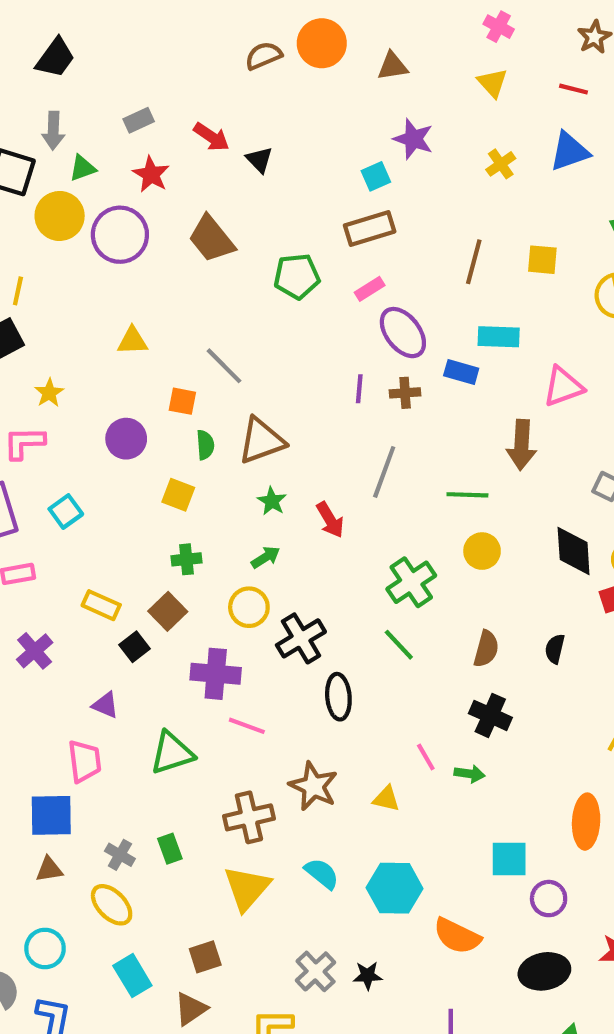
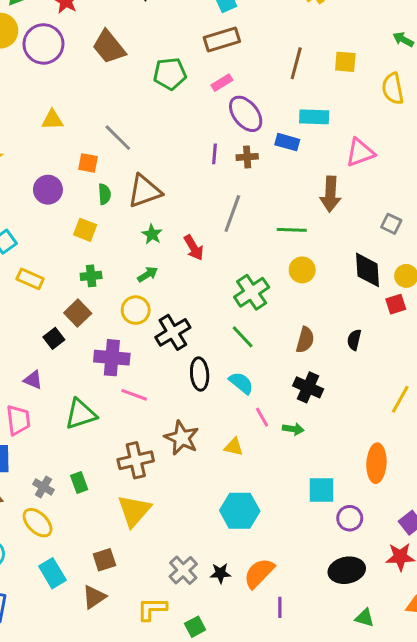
yellow rectangle: (101, 605) -> (30, 279), moved
cyan semicircle: (322, 874) -> (241, 383), moved
orange semicircle: (457, 936) -> (259, 573), moved, turned 108

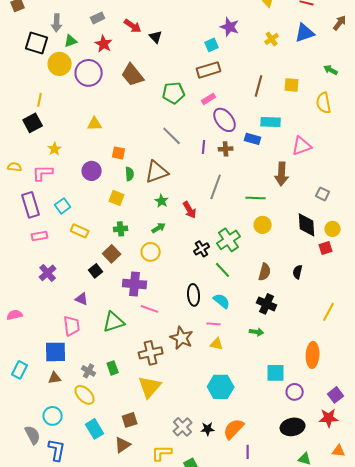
gray line: (118, 138) -> (172, 136), moved
black cross: (173, 332) -> (202, 249), moved, size x0.7
pink line: (262, 417) -> (214, 324), moved, turned -56

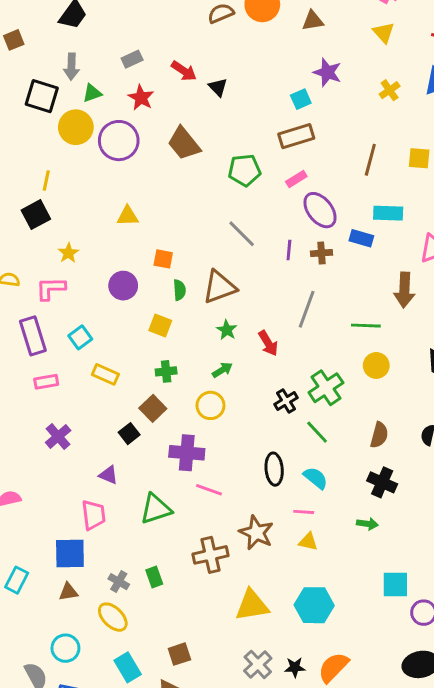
yellow triangle: (150, 387) -> (252, 605), moved, turned 40

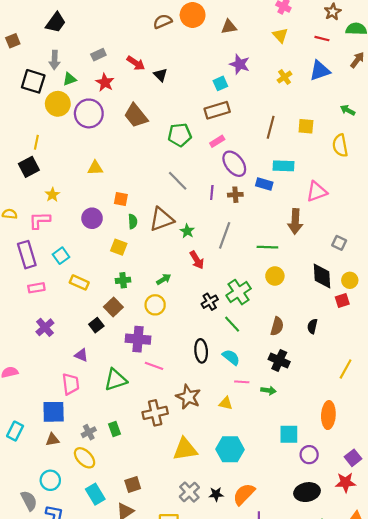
green star: (227, 330) -> (187, 231), moved
pink line: (304, 512) -> (242, 382), moved
gray cross: (119, 582) -> (89, 432), turned 32

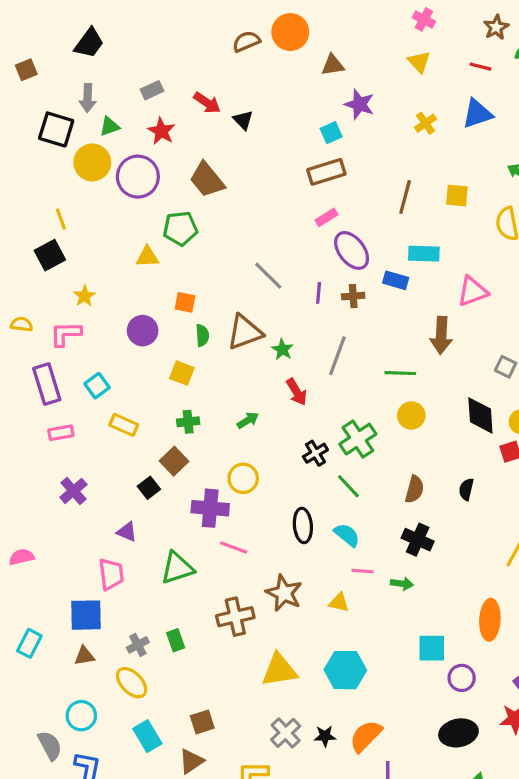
brown triangle: (229, 27) -> (333, 65), moved
green pentagon: (180, 135) -> (180, 228), moved
yellow line: (36, 142) -> (61, 219), turned -32
yellow circle: (155, 305) -> (243, 478), moved

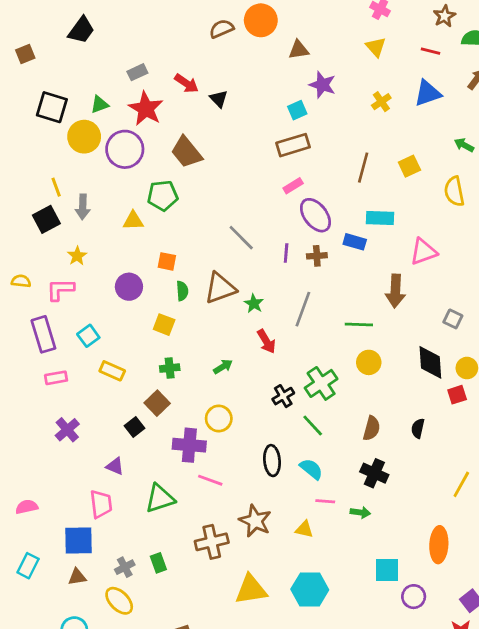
gray arrow: (88, 98) -> (83, 207), moved
red star: (161, 131) -> (146, 109), size x1.4
yellow square: (457, 195) -> (409, 166), turned -30
pink semicircle: (22, 557) -> (27, 507), moved

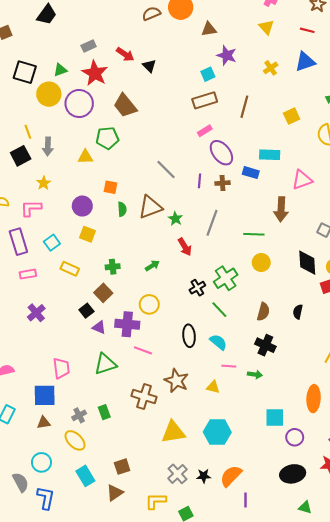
brown line: (363, 168) -> (244, 107), moved
yellow square: (164, 325) -> (88, 234), moved
purple triangle: (115, 466) -> (99, 327), moved
brown cross: (212, 542) -> (144, 396), turned 30

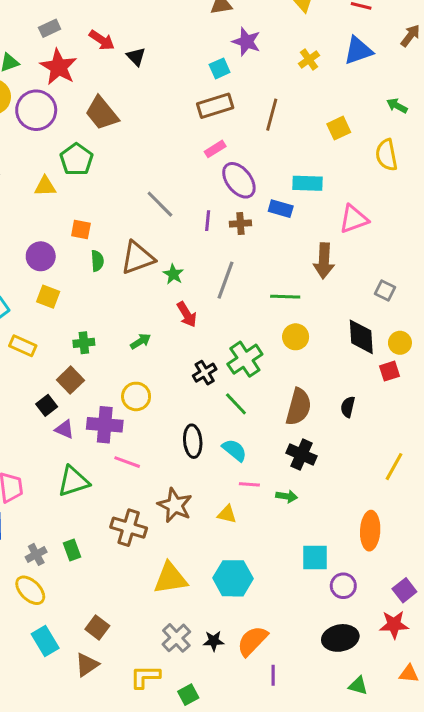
green pentagon: (107, 138) -> (76, 159), turned -30
brown semicircle: (263, 312) -> (299, 407), size x1.4
brown square: (122, 467) -> (97, 628), turned -35

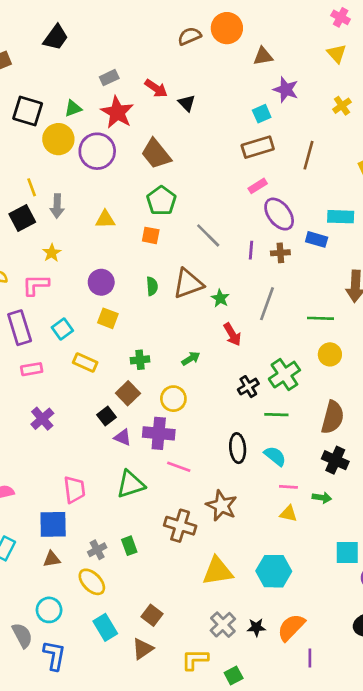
green pentagon: (76, 159) -> (161, 201), moved
orange square: (81, 229) -> (151, 235), moved
yellow circle: (136, 396) -> (173, 399), moved
green line: (236, 404) -> (276, 415), turned -45
yellow triangle: (227, 514) -> (288, 514), moved

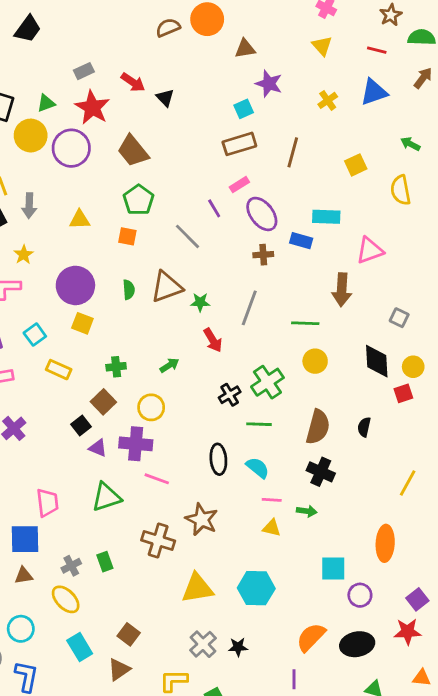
purple line: (251, 250) -> (214, 208), moved, turned -36
purple circle: (101, 282) -> (75, 285), size x1.4
green star: (220, 298) -> (200, 302), turned -30
orange semicircle: (291, 627) -> (311, 637), moved

